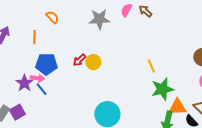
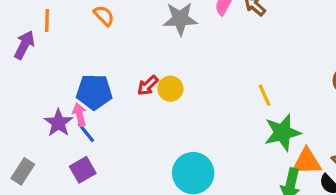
orange line: (34, 37) -> (47, 21), moved
pink arrow: (37, 78) -> (80, 115), turned -112
purple square: (17, 112) -> (83, 170), moved

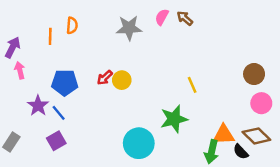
orange semicircle: (104, 16) -> (72, 25), turned 49
orange line: (47, 21) -> (50, 36), moved
pink arrow: (80, 115) -> (20, 70), moved
green star: (282, 132) -> (174, 119), moved

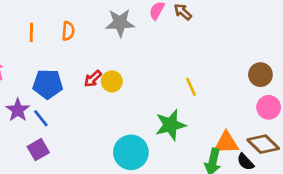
orange semicircle: (72, 25) -> (68, 31), moved

